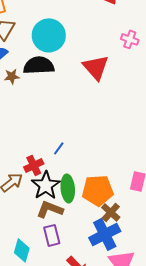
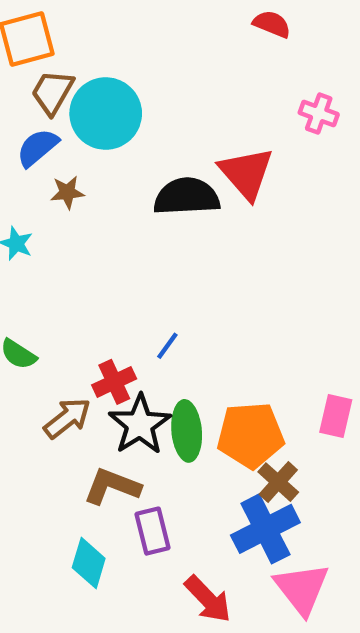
cyan circle: (49, 35) -> (106, 114), moved
black semicircle: (39, 65) -> (187, 197), moved
brown L-shape: (50, 209) -> (112, 486), moved

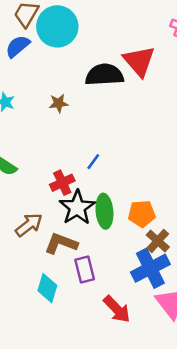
brown star: (67, 192) -> (59, 103), moved
brown arrow: (67, 418) -> (29, 225), moved
orange pentagon: (251, 435) -> (142, 214), size x0.7

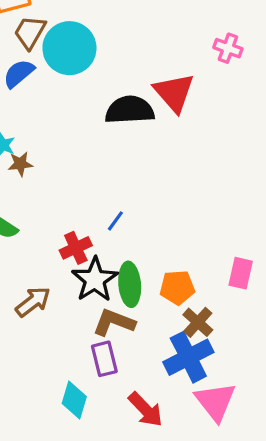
brown star: (59, 103) -> (20, 164), moved
brown L-shape: (61, 243) -> (114, 322), moved
cyan diamond: (47, 288) -> (74, 400), moved

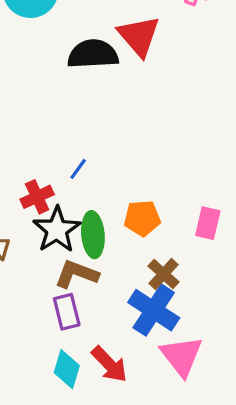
orange pentagon: (177, 287) -> (142, 218), moved
blue cross: (188, 357) -> (154, 310), turned -30
cyan diamond: (74, 400) -> (67, 369), moved

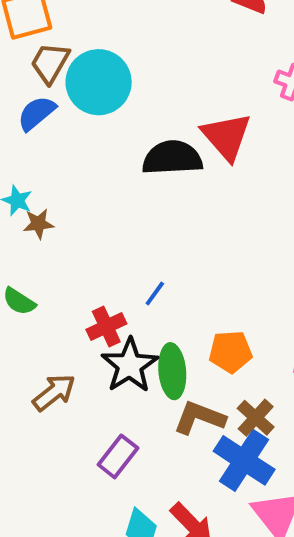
brown L-shape: (76, 274) -> (199, 418), moved
purple rectangle: (67, 312) -> (118, 456), moved, turned 52

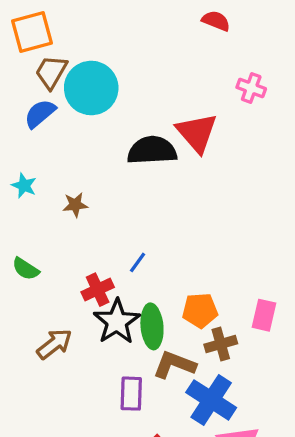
brown star: (38, 224) -> (75, 205), moved
brown cross: (256, 418) -> (221, 344), moved, turned 32
purple rectangle: (118, 456) -> (131, 394), moved, turned -36

